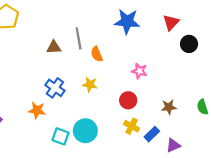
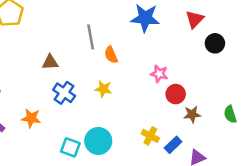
brown triangle: (54, 47) -> (50, 62), moved
red circle: (128, 100) -> (176, 94), moved
orange star: (37, 110) -> (31, 118), moved

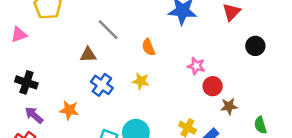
gray line: (91, 37) -> (108, 30), moved, turned -35
black circle: (215, 43) -> (255, 46), moved
green semicircle: (230, 114) -> (260, 125), moved

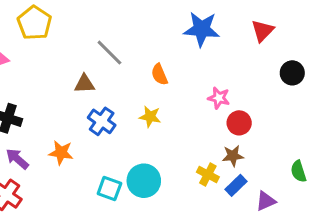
brown star: (229, 106) -> (233, 156), moved

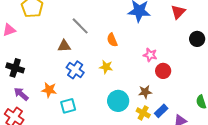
brown star: (233, 156) -> (145, 92), moved
yellow cross: (208, 174) -> (143, 113), moved
cyan circle: (144, 181) -> (118, 101), moved
cyan square: (109, 189) -> (68, 106), moved, turned -35

